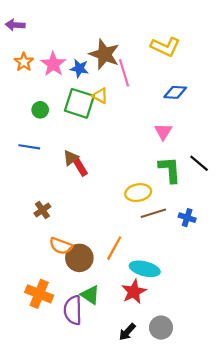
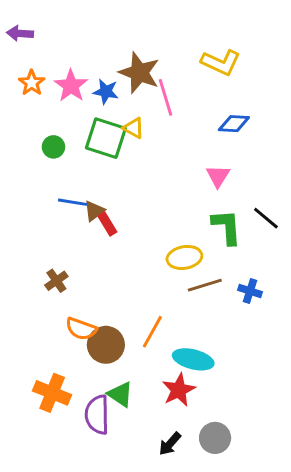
blue line: (29, 147) -> (72, 202), moved

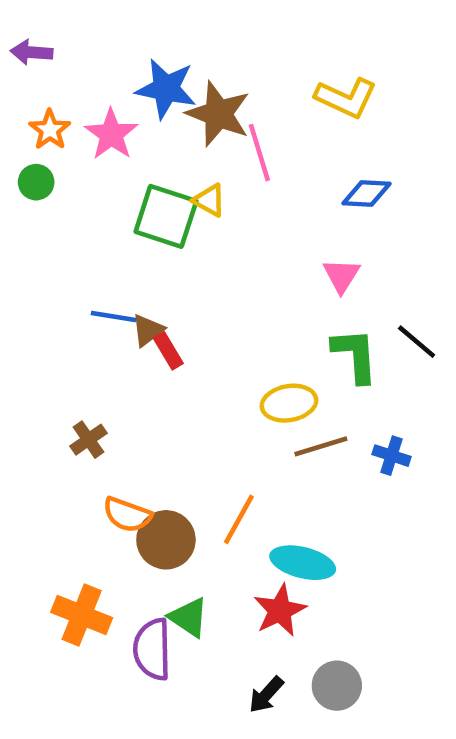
blue star: (106, 92) -> (166, 89), moved, size x1.5
green circle: (53, 147) -> (36, 182), moved

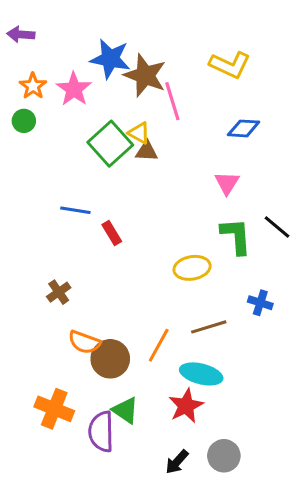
green square: (166, 216) -> (110, 144), turned 30
brown triangle: (148, 330) -> (147, 151), moved, turned 40
brown line: (321, 446) -> (209, 327), moved

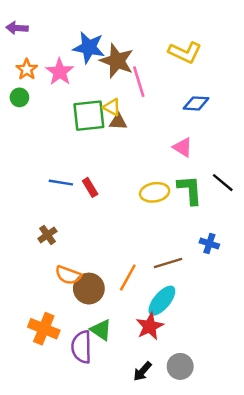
green square: (110, 144) -> (89, 116), turned 36
pink triangle: (227, 183) -> (183, 147), turned -30
blue line: (75, 210) -> (61, 183), moved
yellow ellipse: (192, 268) -> (155, 192), moved
cyan ellipse: (201, 374) -> (162, 301), turned -64

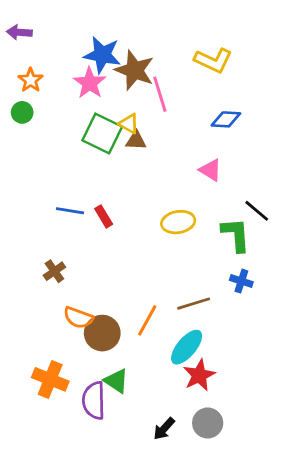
pink star: (60, 72) -> (90, 83), moved
green square: (89, 116) -> (102, 134), turned 32
green L-shape: (190, 190) -> (236, 235), moved
red star: (150, 326) -> (199, 375), moved

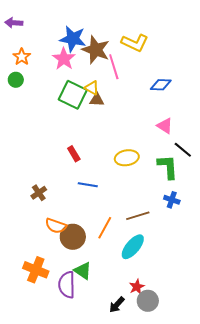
yellow L-shape: (213, 60) -> (135, 43), moved
pink triangle: (210, 170) -> (165, 126), moved
blue line: (70, 211) -> (88, 185), moved
red star: (199, 375) -> (137, 287), moved, size x0.7

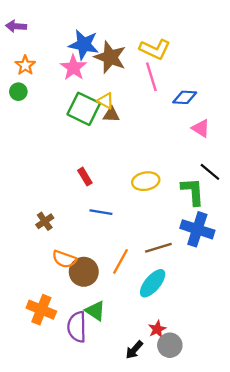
pink line: (114, 67) -> (151, 77), moved
pink triangle: (165, 126) -> (201, 128), moved
blue cross: (172, 200) -> (197, 229), size x1.8

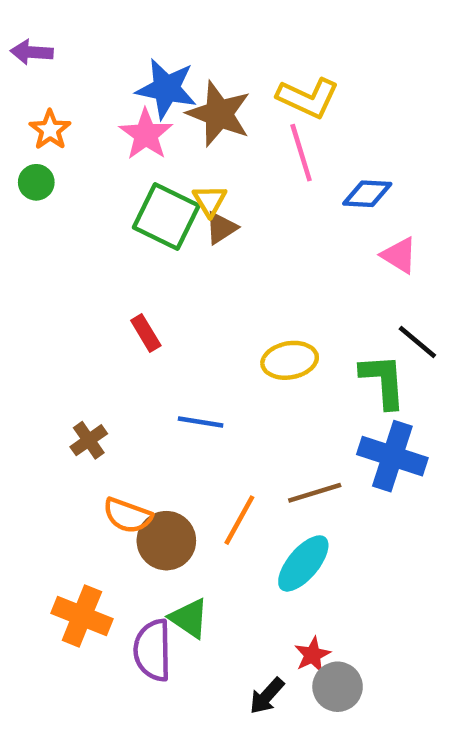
yellow triangle: (106, 101) -> (210, 201), turned 30
brown triangle: (111, 115) -> (221, 228), turned -36
red rectangle: (85, 177) -> (146, 333), moved

